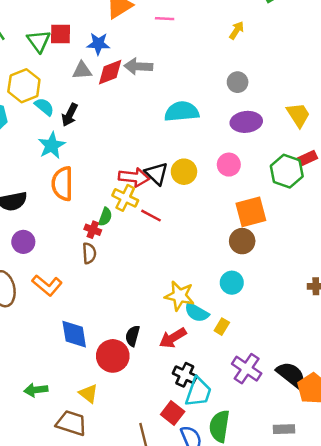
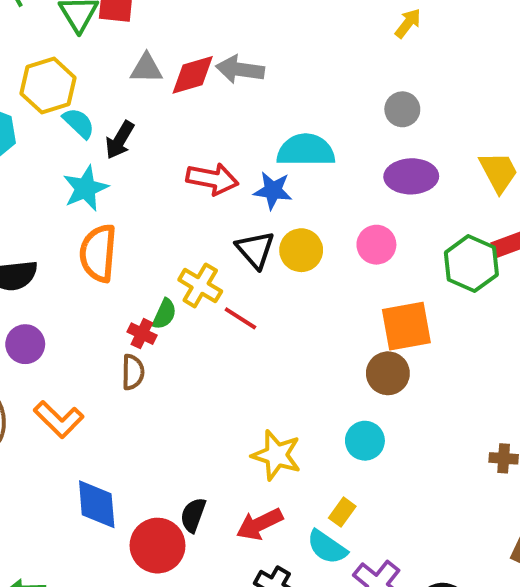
blue star: (98, 44) -> (273, 191), moved
red arrow: (134, 177) -> (212, 179), moved
cyan semicircle: (197, 312) -> (327, 547), moved

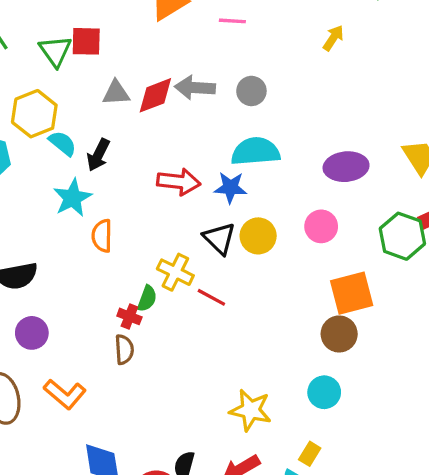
gray circle: (402, 109) -> (251, 91), moved
orange semicircle: (98, 253) -> (102, 236), moved, size x0.7

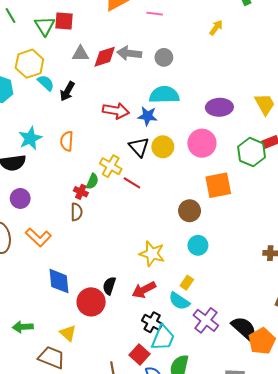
cyan star: (72, 198) -> (30, 138), moved
pink circle: (321, 226) -> (202, 143), size x1.4
brown circle: (339, 334) -> (190, 211), moved

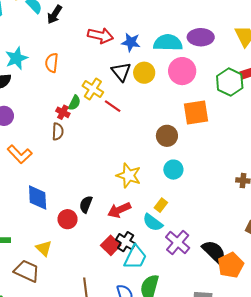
cyan semicircle: (164, 95) -> (168, 43), moved
red circle: (91, 302) -> (68, 219), size x0.7
red square: (140, 355) -> (111, 245), moved

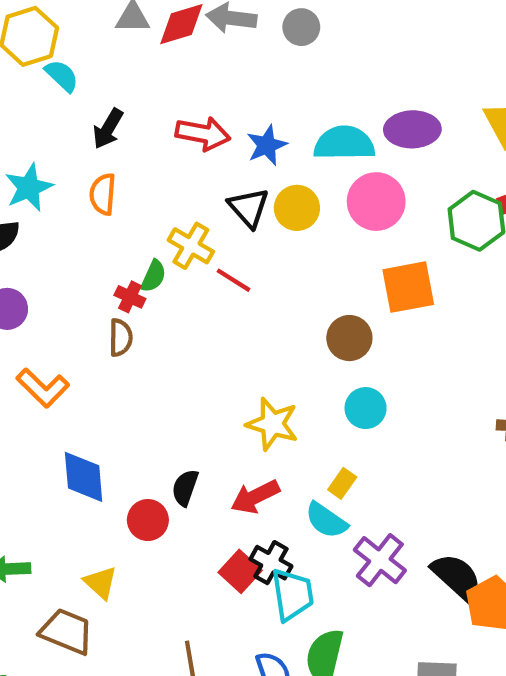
black arrow: (55, 15) -> (108, 129), moved
blue star: (131, 42) -> (267, 145), turned -30
cyan trapezoid: (135, 257) -> (292, 594), turned -32

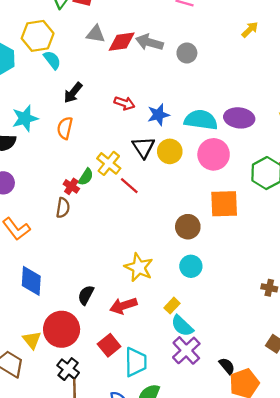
red arrow: (203, 134) -> (124, 103), size x0.7
red circle: (148, 520) -> (62, 329), moved, size x1.6
cyan semicircle: (326, 520) -> (182, 326), moved
black cross: (271, 563) -> (68, 369), moved
black semicircle: (457, 577) -> (227, 366), size x0.6

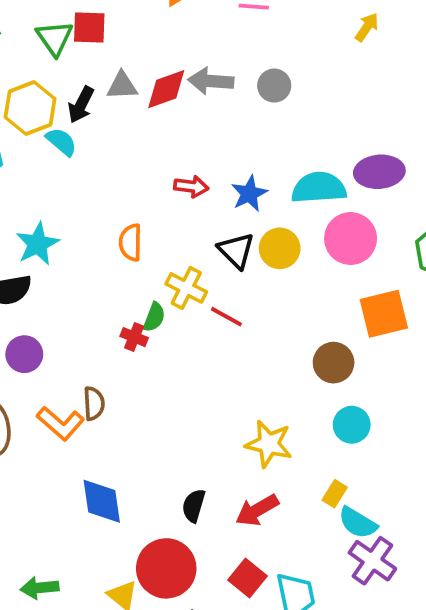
black arrow: (73, 93) -> (81, 105), moved
orange semicircle: (65, 128) -> (130, 242), moved
brown semicircle: (63, 208) -> (94, 403), moved

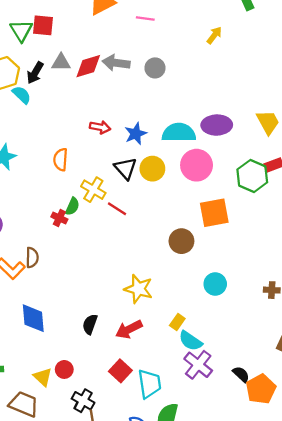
cyan circle: (352, 425) -> (215, 284), moved
red circle: (166, 568) -> (64, 369), moved, size x0.5

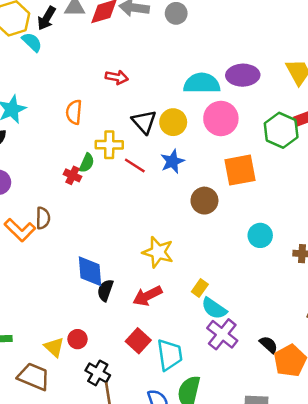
blue star: (136, 134) -> (172, 161), moved
yellow cross: (93, 190) -> (109, 145), turned -30
cyan circle: (215, 284) -> (260, 235), moved
blue diamond: (33, 318) -> (90, 271), moved

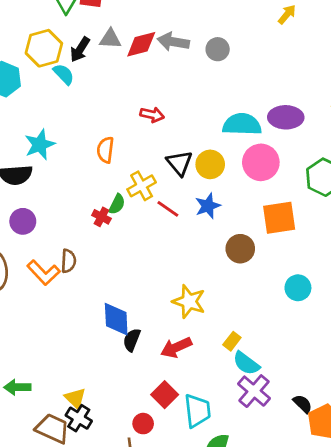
yellow cross: (109, 145) -> (142, 186), turned -32
red circle: (78, 339) -> (143, 424), moved
black cross: (98, 373) -> (79, 418), moved

